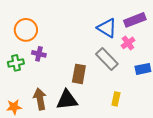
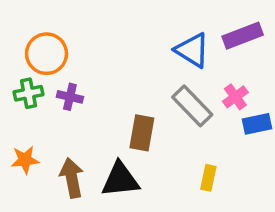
pink cross: (128, 43) -> (235, 97), moved
green cross: (16, 63) -> (29, 93), moved
orange star: (14, 107) -> (25, 160), moved

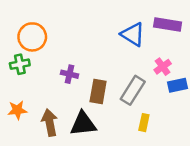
purple rectangle: (243, 36) -> (168, 24), turned 30
purple cross: (70, 97) -> (69, 74), moved
gray rectangle: (192, 106) -> (133, 90), moved, turned 76

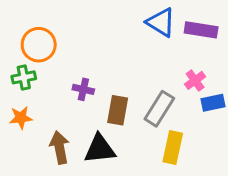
blue triangle: (133, 34) -> (161, 22), moved
orange star: (17, 110) -> (21, 118), moved
yellow rectangle: (144, 123) -> (173, 147), size x1.5

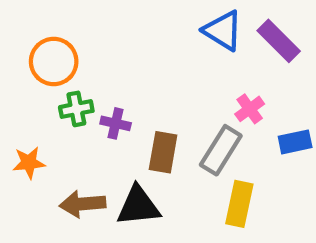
purple rectangle: (201, 30) -> (279, 41), turned 36
green cross: (24, 77) -> (76, 109), moved
pink cross: (195, 80) -> (250, 109), moved
brown arrow: (60, 147) -> (83, 204), turned -84

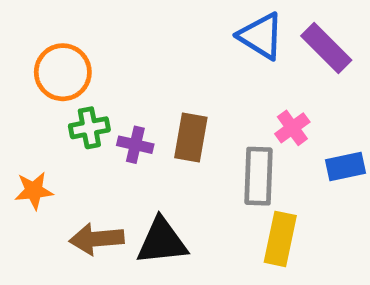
gray rectangle: (221, 150) -> (259, 176), turned -30
brown rectangle: (163, 152) -> (191, 137), moved

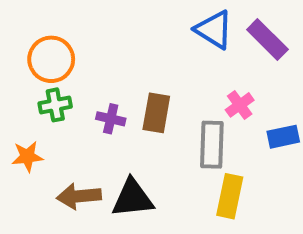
green cross: (89, 128) -> (55, 105), moved

